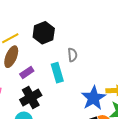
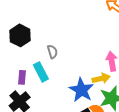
purple rectangle: (27, 73) -> (22, 77), moved, turned -40

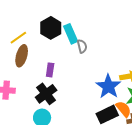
cyan rectangle: (41, 72) -> (71, 34), moved

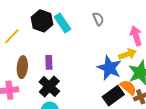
gray semicircle: (82, 46) -> (98, 19), moved
brown ellipse: (22, 56) -> (22, 67), moved

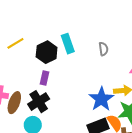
black hexagon: (42, 21) -> (47, 52), moved
brown ellipse: (22, 67) -> (14, 103), moved

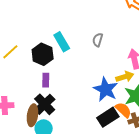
gray semicircle: (103, 49) -> (98, 40), turned -144
brown ellipse: (14, 103) -> (32, 115), moved

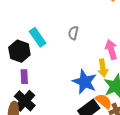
yellow arrow: (125, 77) -> (103, 68), turned 102

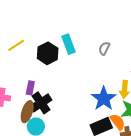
purple rectangle: (24, 77) -> (30, 88), moved

